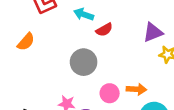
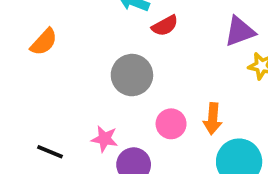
orange arrow: (136, 89) -> (213, 119), turned 90

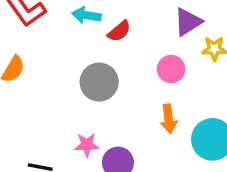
orange arrow: (213, 119) -> (169, 119), moved
pink circle: (171, 124) -> (171, 69), moved

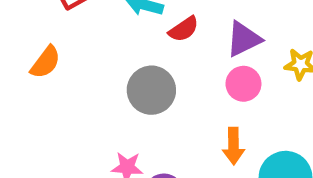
purple triangle: (188, 22) -> (244, 39), moved

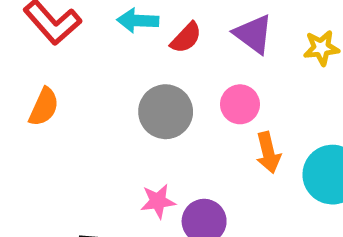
purple triangle: (244, 39) -> (253, 34), turned -45
pink circle: (243, 84) -> (240, 104), moved

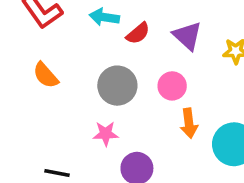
orange semicircle: (44, 107) -> (46, 75), moved, turned 108
pink star: (158, 201) -> (106, 134), moved

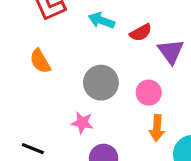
red semicircle: (138, 33) -> (141, 33), moved

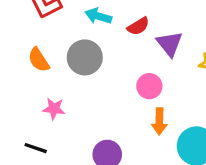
gray circle: (101, 83) -> (85, 57), moved
pink star: (82, 123) -> (54, 109), moved

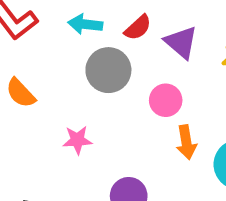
gray circle: (85, 57) -> (108, 70), moved
pink star: (54, 109) -> (77, 140), moved

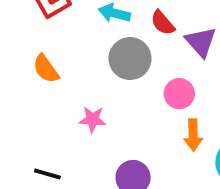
red semicircle: (138, 28) -> (163, 23), turned 84

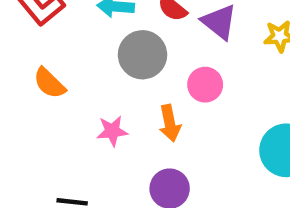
orange arrow: (193, 135) -> (170, 123), moved

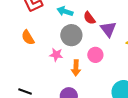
pink star: (112, 131) -> (56, 55), moved

